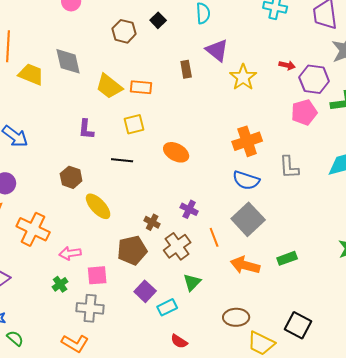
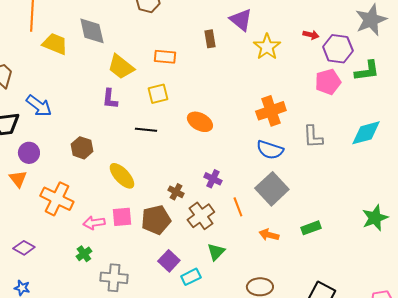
yellow trapezoid: (109, 86) -> (121, 67), moved
brown hexagon: (71, 177) -> (82, 148), moved
orange arrow: (245, 265) -> (269, 235), size x0.7
pink square: (97, 275) -> (122, 217), moved

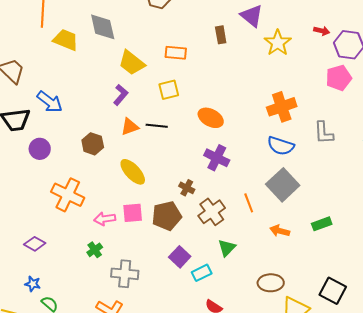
purple L-shape: (110, 99) -> (121, 95), turned -145
orange triangle: (18, 179) -> (130, 127), moved, turned 48
purple cross: (213, 179) -> (217, 158), moved, size x1.4

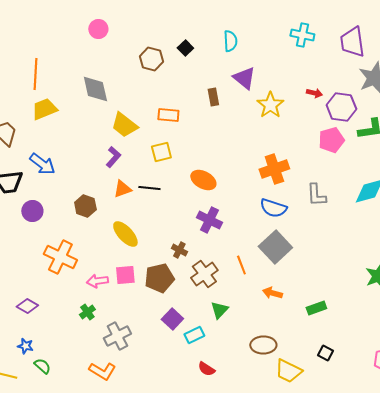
yellow trapezoid: (66, 40) -> (44, 109), moved, turned -44
green rectangle: (322, 224) -> (316, 308), moved
gray cross: (125, 274) -> (117, 336), turned -32
black square: (333, 291) -> (325, 353), size x0.6

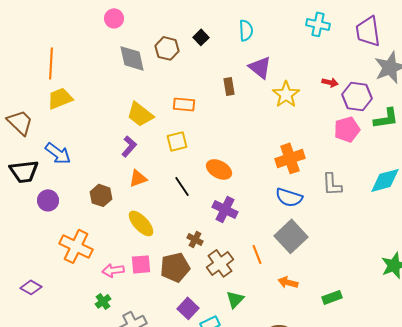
gray diamond: (95, 89) -> (132, 58), moved
black line: (149, 188) -> (182, 186), moved, turned 50
purple diamond: (27, 306) -> (31, 287), moved

